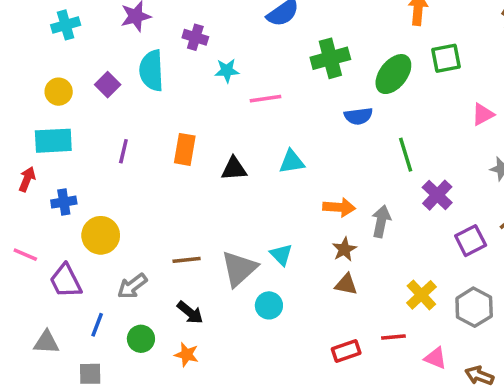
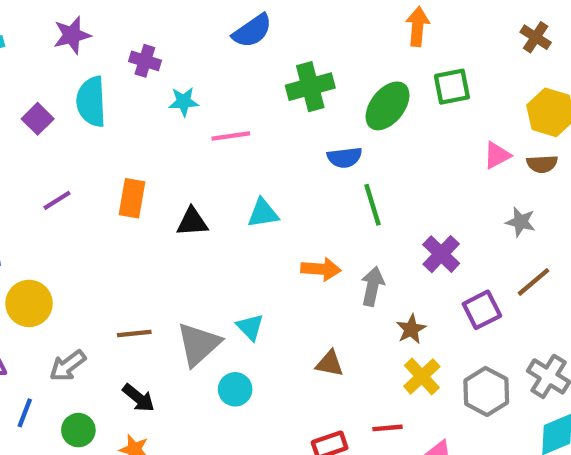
purple line: (123, 151) -> (57, 200), turned 45
green line: (406, 155) -> (372, 205), moved
brown star: (344, 249) -> (411, 329), moved

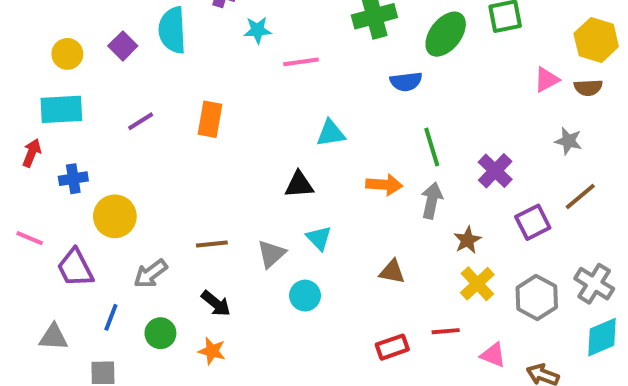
green line: (372, 205) -> (432, 147), moved
black triangle: (192, 222) -> (299, 185), moved
gray triangle: (199, 344) -> (271, 254), size x0.7

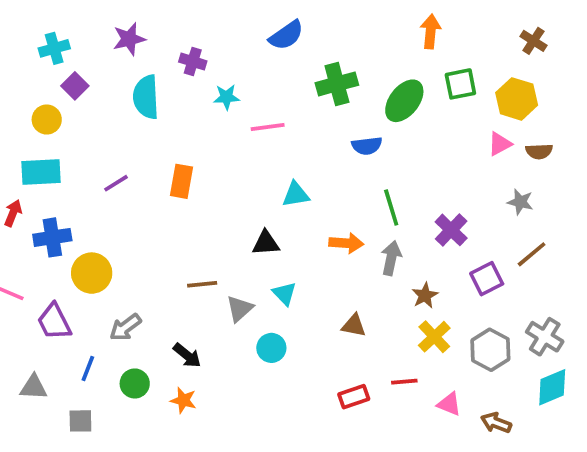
yellow hexagon: (596, 40) -> (517, 99), moved
purple square: (123, 46) -> (75, 86), moved
blue cross: (73, 179) -> (52, 237), size x1.4
brown line: (212, 244) -> (202, 284), moved

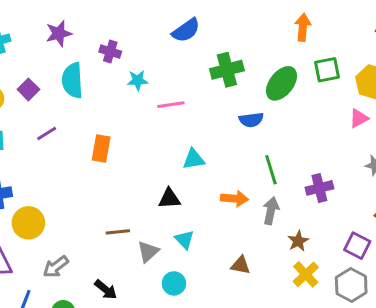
purple square: (75, 86) -> (28, 89), moved
purple line: (116, 183) -> (47, 133), moved
purple cross: (451, 230) -> (319, 188), turned 32
purple square: (487, 279) -> (357, 246), moved, turned -36

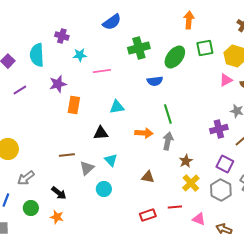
purple star: (59, 33) -> (58, 84), moved
orange rectangle: (101, 149) -> (74, 105), moved
purple cross: (319, 188) -> (219, 129), moved

